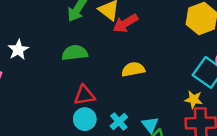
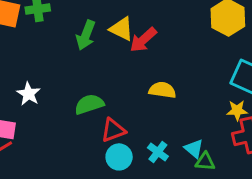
green semicircle: (75, 53) -> (89, 104), moved
yellow semicircle: (133, 69) -> (162, 90), turned 30

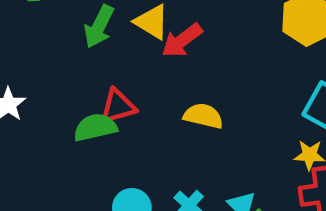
red triangle: (113, 130) -> (118, 106), moved

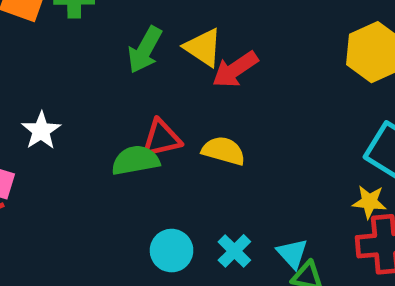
yellow semicircle: (203, 116) -> (223, 151), moved

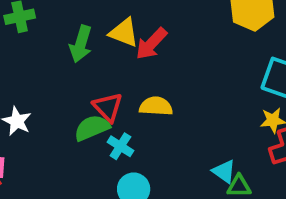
red triangle: (162, 138) -> (108, 107), turned -48
cyan cross: (234, 251) -> (120, 146), moved

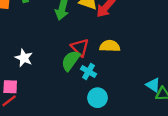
green semicircle: (92, 128) -> (71, 61), turned -30

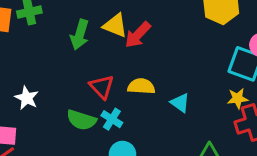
green semicircle: (71, 61) -> (81, 120), moved, turned -110
cyan triangle: (153, 85) -> (180, 103), moved

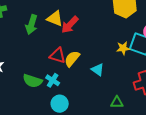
yellow semicircle: (141, 86) -> (72, 59), turned -54
red triangle: (102, 87) -> (58, 56), moved, turned -30
yellow star: (238, 98) -> (123, 48), moved

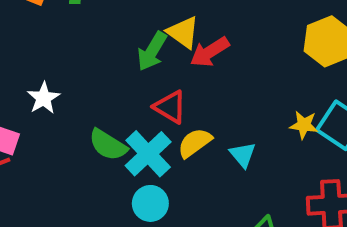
green arrow: (31, 25) -> (152, 51), moved
yellow semicircle: (72, 59) -> (195, 143), moved
cyan cross: (53, 80) -> (148, 154), size x1.6

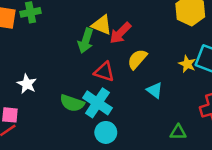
yellow star: (304, 125) -> (187, 64), turned 30
yellow semicircle: (195, 143) -> (137, 59), moved

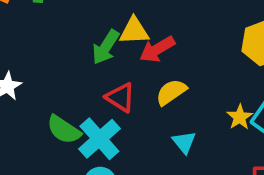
yellow triangle: (102, 25) -> (134, 31), turned -40

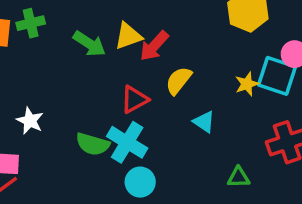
green arrow: (106, 47) -> (89, 44), moved, turned -72
red triangle: (120, 97) -> (134, 99), turned -44
yellow star: (240, 117) -> (247, 84), turned 30

